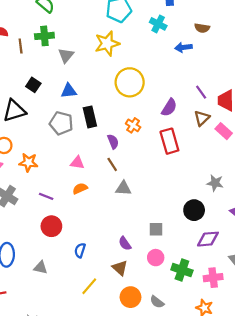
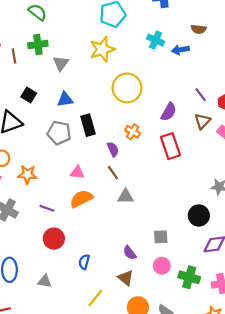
cyan cross: (158, 24) -> (156, 40), moved
orange semicircle: (80, 188) -> (81, 199), size x1.5

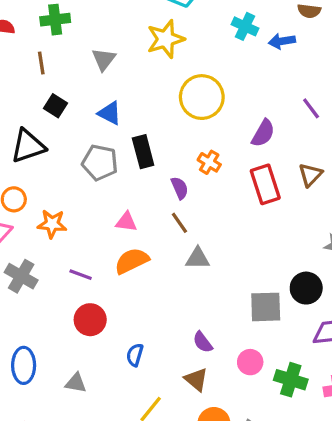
green cross: (38, 45) -> (55, 20), moved
brown line: (14, 56) -> (41, 63), moved
blue triangle: (65, 100) -> (110, 113), turned 35
brown triangle: (202, 121) -> (310, 175), moved
gray square: (161, 237) -> (266, 307), moved, size x1.5

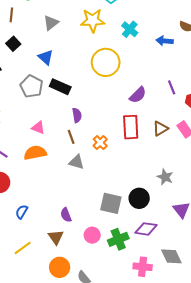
cyan cross: (245, 26) -> (130, 29), moved
black rectangle: (143, 152) -> (60, 87), turned -66
orange cross: (209, 162) -> (100, 143), moved
green cross: (291, 380) -> (118, 239), moved, turned 36

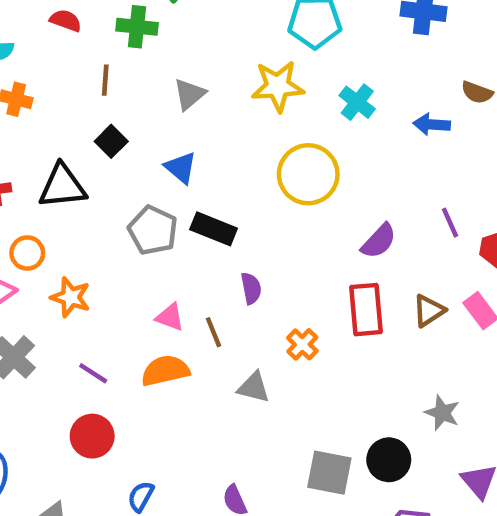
brown line: (71, 137) -> (214, 332), moved

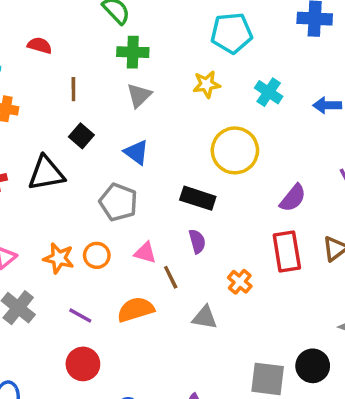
green cross: (137, 27) -> (133, 52), moved
yellow star: (278, 86) -> (207, 84), size x0.7
black rectangle: (214, 229) -> (198, 198), moved
orange circle: (27, 253) -> (97, 255), moved
pink triangle: (170, 317) -> (145, 253), moved

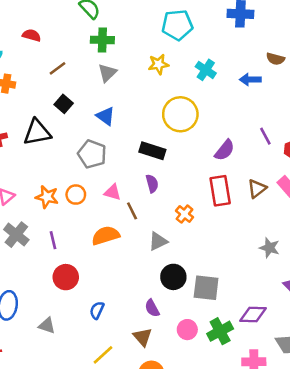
brown line: (73, 89) -> (57, 68), turned 54
purple line: (80, 316) -> (53, 240), moved, turned 48
gray triangle: (205, 318) -> (158, 241), turned -36
black circle: (313, 366) -> (173, 277), moved

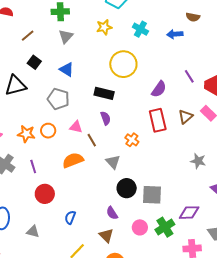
gray triangle: (158, 241) -> (113, 162), turned -42

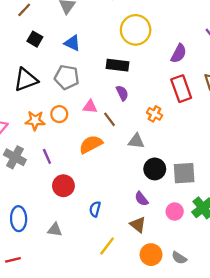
black triangle: (15, 85) -> (26, 80), moved
gray triangle: (113, 162) -> (136, 141), turned -35

